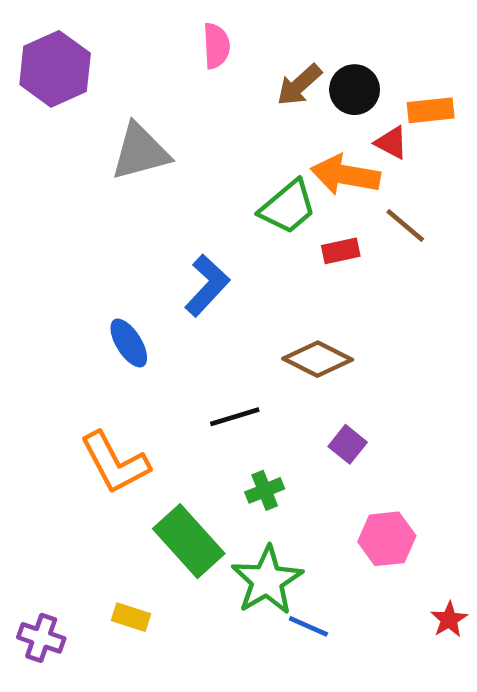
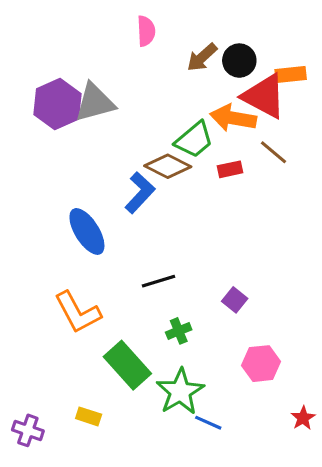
purple hexagon: (55, 69) -> (57, 104), moved
red triangle: (391, 143) -> (264, 96), size x2.0
blue ellipse: (129, 343) -> (87, 231), size x1.4
brown diamond: (318, 359) -> (168, 166), moved

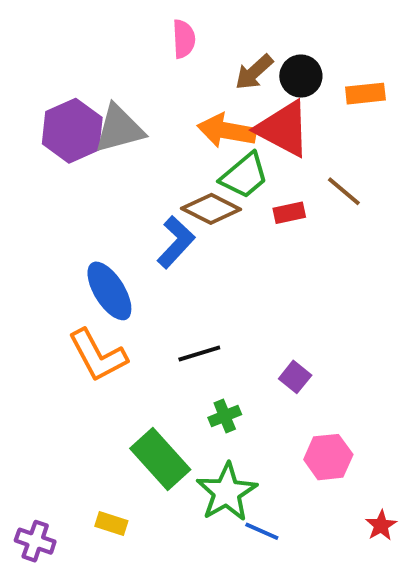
red triangle: (264, 96) -> (283, 129), moved
orange arrow: (233, 118) -> (227, 131), moved
orange L-shape: (78, 312) -> (98, 355), moved

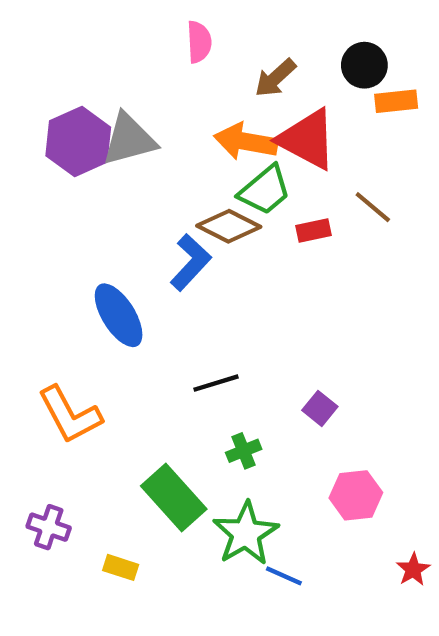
black circle: (301, 76) -> (364, 65), moved
orange L-shape: (98, 355) -> (70, 415), moved
purple cross: (35, 541) -> (49, 527), moved

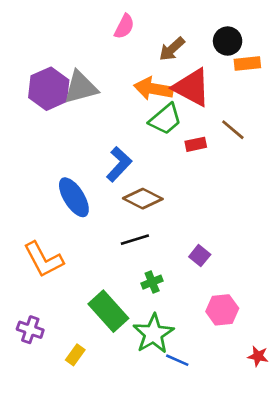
pink semicircle: (199, 42) -> (124, 26), turned 30
brown diamond: (229, 226) -> (143, 199), moved
yellow rectangle: (121, 567) -> (75, 355), turned -72
red star: (413, 570) -> (258, 356), turned -30

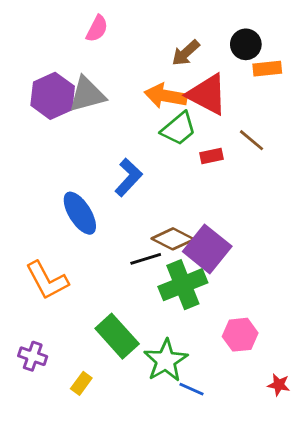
pink semicircle: (124, 26) -> (97, 29), moved
brown diamond: (143, 199) -> (173, 239), moved
purple square: (200, 256) -> (207, 249), moved, size x2.0
green cross: (152, 282) -> (183, 285), moved, size x2.0

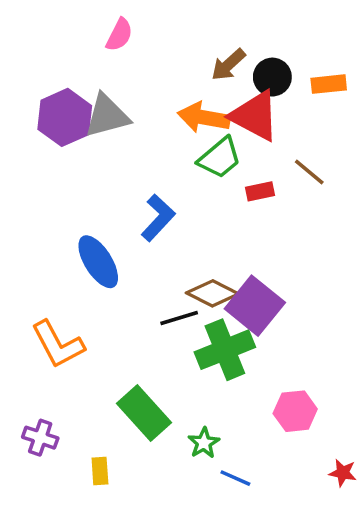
black circle: (246, 44) -> (272, 77), moved
green star: (166, 360) -> (204, 443), size x0.6
yellow rectangle: (81, 383) -> (100, 471), turned -40

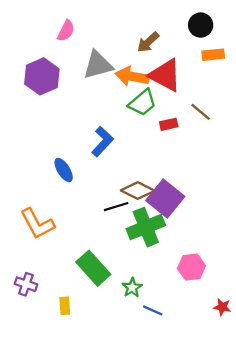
pink semicircle: (119, 35) -> (66, 31), moved
black circle: (272, 77) -> (201, 25), moved
gray triangle: (107, 116) -> (98, 65), moved
blue ellipse: (98, 262) -> (64, 170), size x0.7

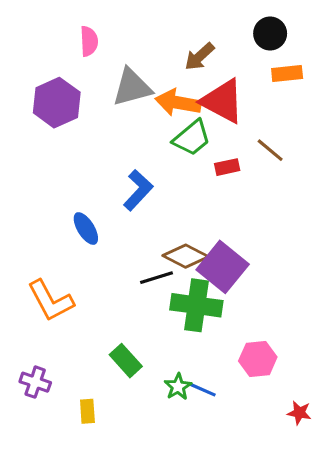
pink semicircle: (66, 31) -> (89, 41), turned -30
green cross: (146, 227) -> (196, 305), turned 30
green rectangle: (93, 268) -> (126, 361), size x0.7
blue line: (153, 310) -> (203, 390), moved

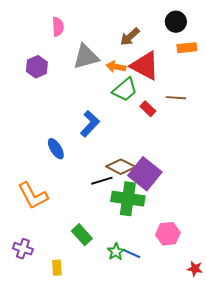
purple hexagon: (57, 103) -> (37, 67), size x0.7
orange arrow: (178, 103) -> (116, 67), size x0.7
brown line: (270, 150) -> (176, 98), turned -36
red rectangle: (227, 167) -> (148, 109), turned 56

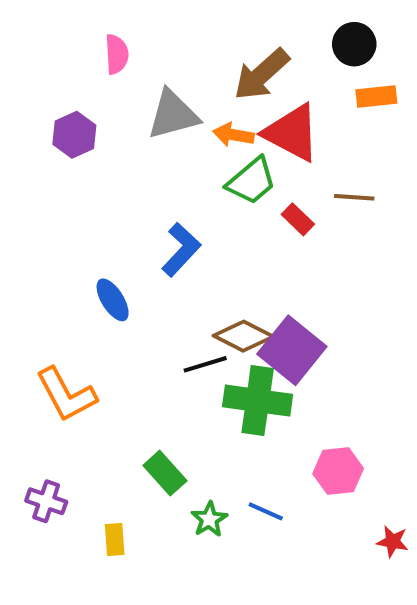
brown arrow: (130, 37) -> (262, 74), size x1.4
green star: (116, 252) -> (209, 519), moved

